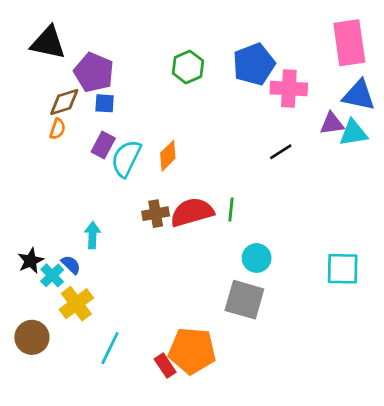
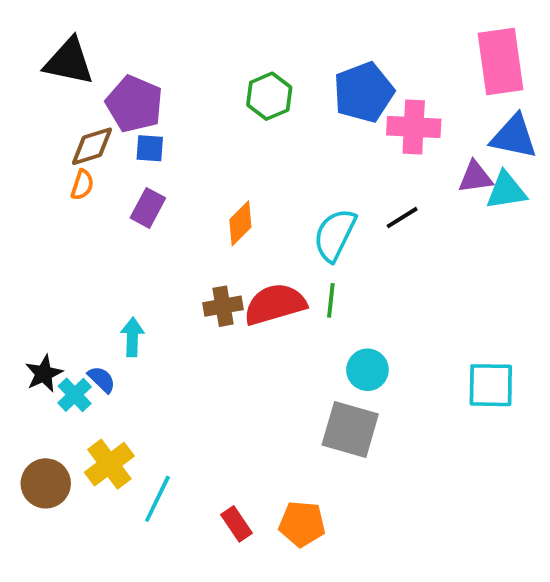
cyan semicircle: (126, 158) -> (335, 235), moved
yellow cross: (76, 304) -> (109, 464), moved
orange pentagon: (192, 351) -> (302, 524), moved, size x0.7

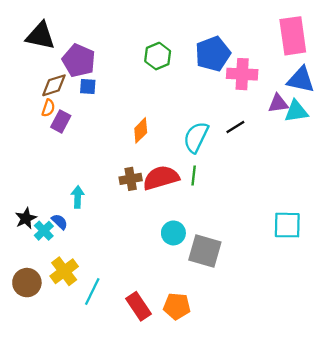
purple rectangle: (148, 208) -> (61, 121), moved
cyan circle: (367, 370) -> (173, 233), moved
red rectangle: (236, 524) -> (138, 306), size x1.4

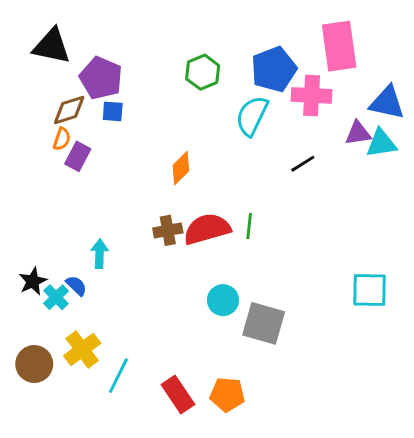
pink rectangle: (293, 36) -> (339, 46), moved
cyan semicircle: (196, 137) -> (252, 116), moved

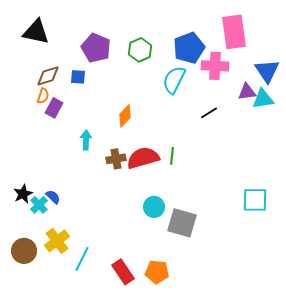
purple pentagon: (101, 78) -> (96, 48), moved
blue triangle: (387, 103) -> (267, 71), turned 44
cyan arrow: (100, 254) -> (86, 140), moved

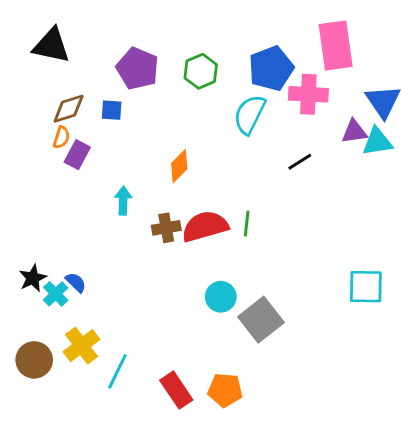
gray square: (182, 223) -> (261, 320), turned 36

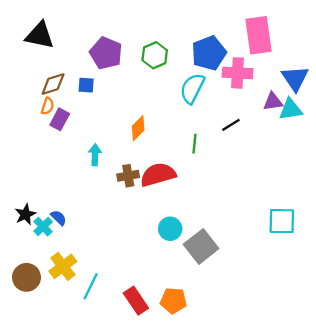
green line: (247, 224) -> (194, 144), moved

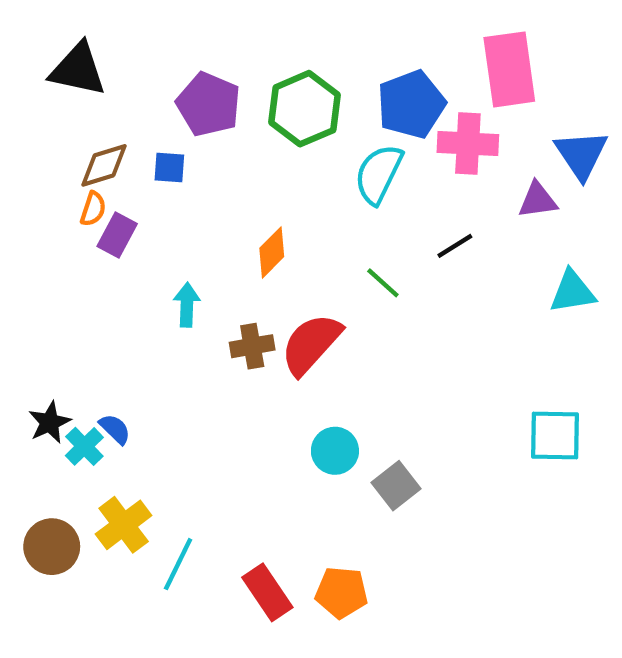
green hexagon: (155, 55) -> (304, 109), size x1.4
cyan triangle: (291, 109) -> (572, 292), moved
green line: (194, 144) -> (383, 283), turned -54
red semicircle: (158, 175) -> (311, 344), turned -32
gray square: (201, 246) -> (396, 486), size x0.7

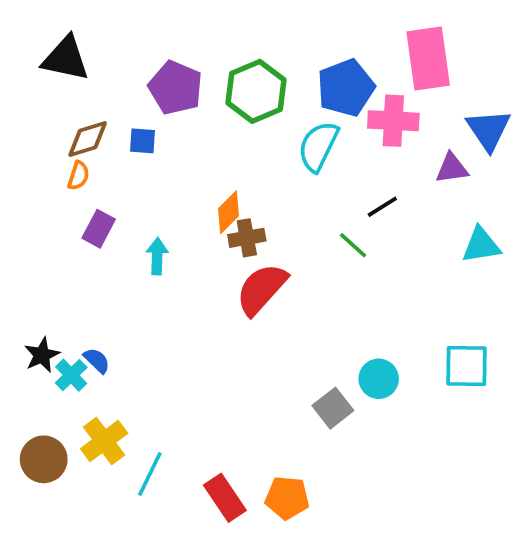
purple rectangle: (117, 235) -> (99, 229), moved
green line: (383, 283) -> (353, 245), moved
brown cross: (252, 346) -> (247, 238), moved
cyan circle: (335, 451) -> (379, 379), moved

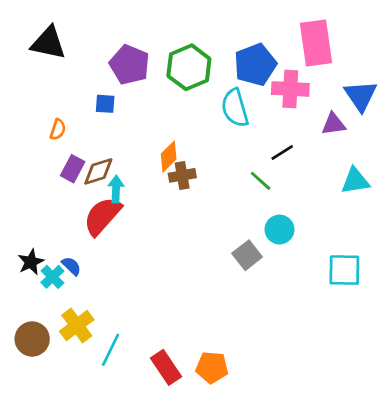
brown diamond: (88, 139) -> (98, 171), moved
cyan semicircle: (318, 146) -> (235, 108), turned -42
red semicircle: (262, 289) -> (102, 216), moved
cyan circle: (379, 379) -> (280, 230), moved
gray square: (333, 408) -> (247, 255), moved

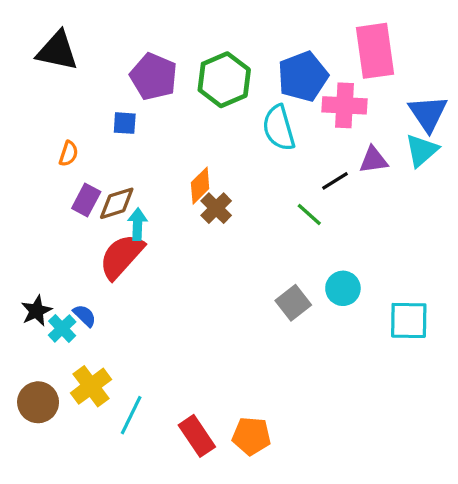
purple triangle: (334, 124) -> (373, 160), moved
brown cross: (182, 175) -> (216, 208), turned -35
cyan triangle: (355, 181) -> (422, 150), moved, turned -32
cyan circle: (280, 230) -> (343, 288), moved

